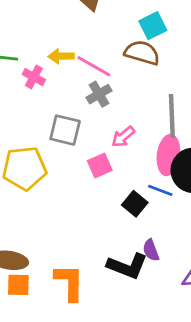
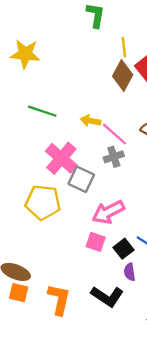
pink cross: (34, 77) -> (61, 158), moved, size x1.8
pink arrow: (123, 137) -> (108, 212), moved, size x1.6
pink square: (100, 165) -> (96, 242), moved, turned 30
purple semicircle: (151, 250) -> (130, 272), moved

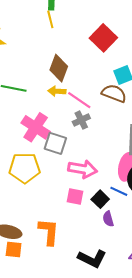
yellow line: (124, 47) -> (50, 19), moved
brown diamond: (123, 75) -> (59, 68), moved
pink arrow: (108, 212) -> (83, 169), turned -136
black L-shape: (107, 296) -> (92, 259), moved
orange L-shape: (59, 299) -> (49, 232), moved

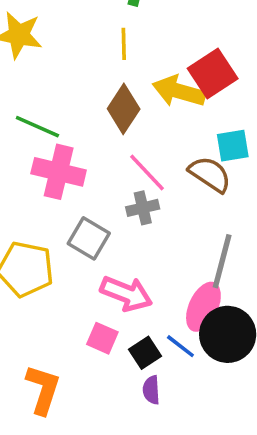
yellow line: (50, 19) -> (124, 44), moved
yellow arrow: (57, 91) -> (179, 91), moved, size x1.6
pink cross: (36, 127) -> (59, 172), moved, turned -32

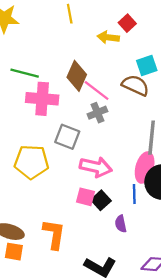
red square: (213, 74) -> (127, 23), size x0.6
yellow arrow: (179, 91) -> (108, 37), size x0.7
brown diamond: (124, 109) -> (77, 76), moved
blue line: (180, 346) -> (134, 194), turned 60
black square: (145, 353) -> (101, 200), moved

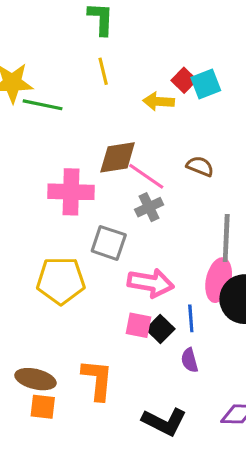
cyan square: (147, 65) -> (206, 84), moved
green line: (25, 73) -> (43, 105), moved
brown diamond: (77, 76) -> (118, 157), turned 60
brown semicircle: (135, 85) -> (200, 166), size x0.7
blue line: (134, 194) -> (191, 318), moved

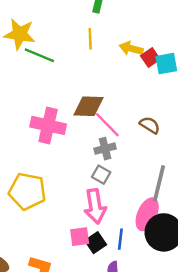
yellow arrow: (159, 101) -> (131, 49), moved
gray square: (109, 243) -> (101, 175), moved, size x0.7
pink arrow: (151, 283) -> (95, 206), turned 60
pink square: (139, 325) -> (80, 237), turned -30

